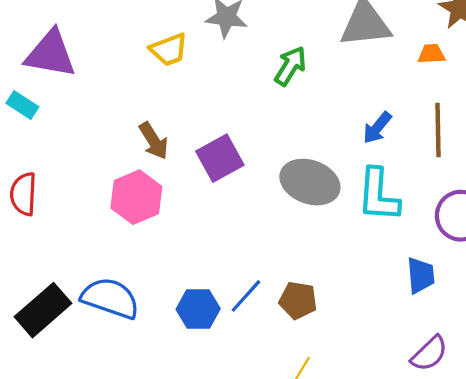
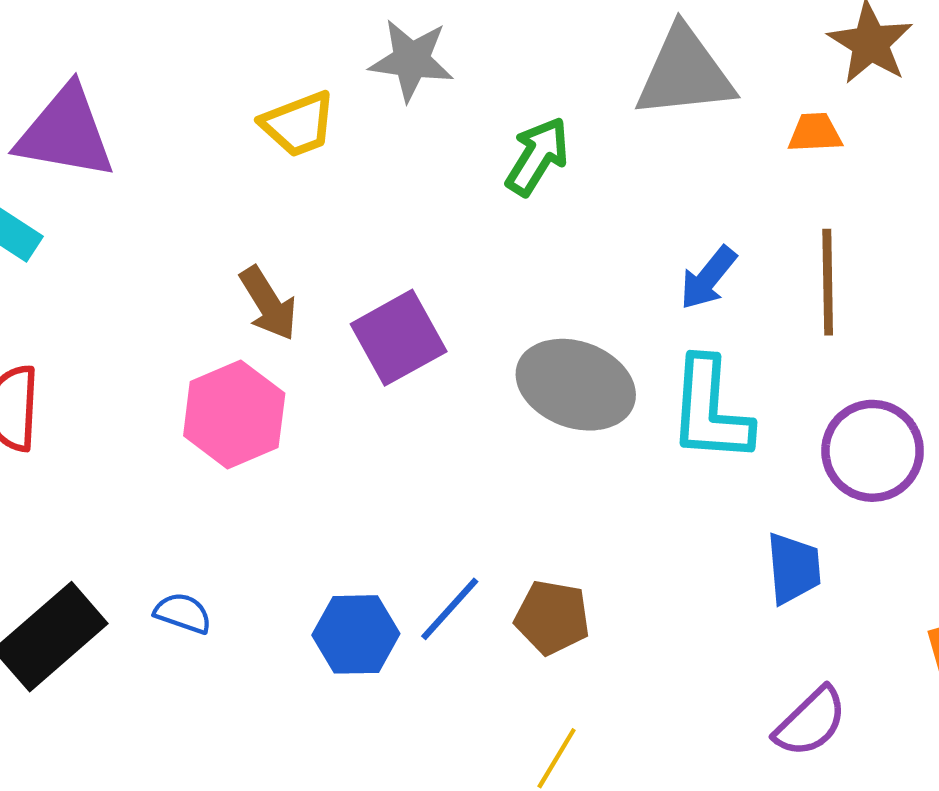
blue semicircle: (110, 298) -> (183, 613), size x0.5

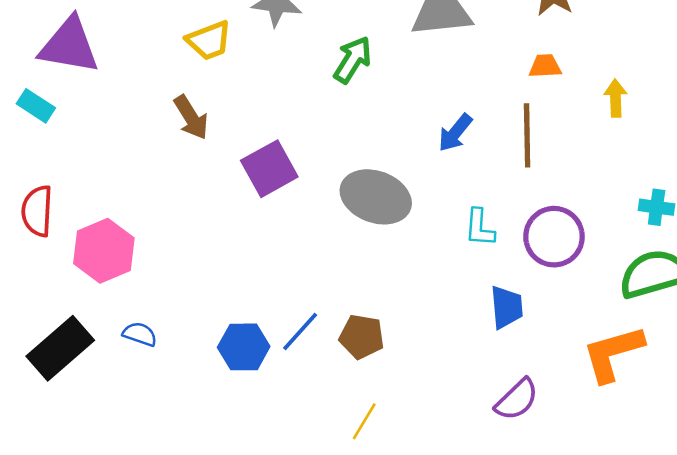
orange trapezoid: (815, 133) -> (545, 66), moved
brown arrow: (268, 304) -> (191, 117), moved
cyan L-shape: (710, 410) -> (480, 228), moved, size x0.6
pink hexagon: (234, 415) -> (104, 251), moved

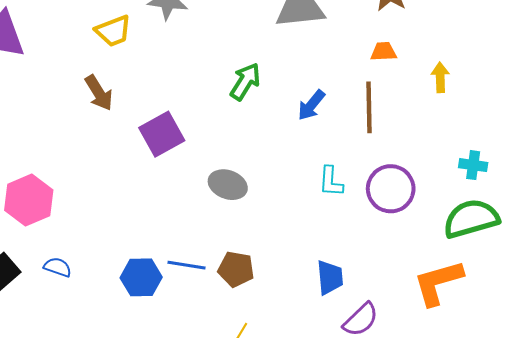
green arrow: (353, 60) -> (245, 81), moved
gray ellipse: (376, 197) -> (228, 185), moved, size x0.7
blue trapezoid: (507, 307) -> (330, 277), moved
blue line: (300, 332) -> (186, 265), turned 57

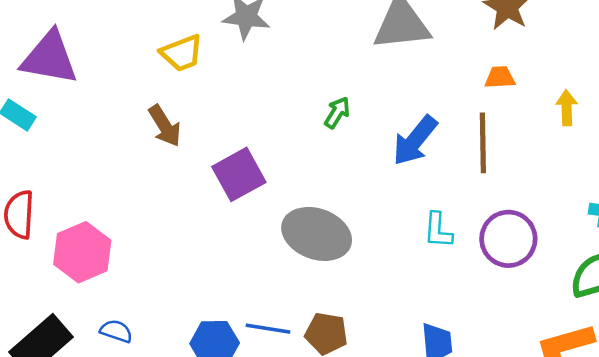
green arrow: (245, 81) -> (337, 113), size x0.7
blue arrow: (311, 105) -> (415, 140), size x1.4
gray ellipse: (228, 185) -> (317, 234), size x1.5

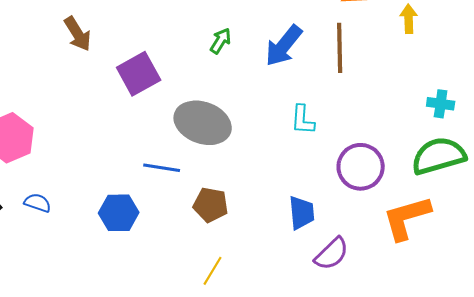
green arrow: (337, 113) -> (221, 41), moved
purple circle: (508, 239) -> (361, 167), moved
blue line: (268, 329) -> (162, 168), moved

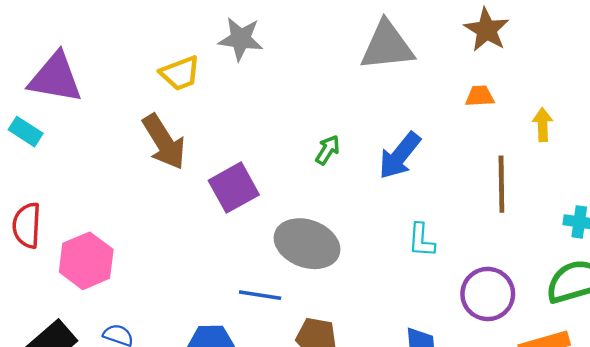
brown arrow: (78, 34) -> (164, 142), size x1.4
brown line: (340, 48) -> (501, 184), moved

